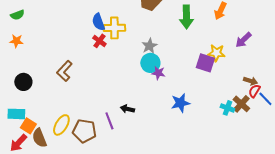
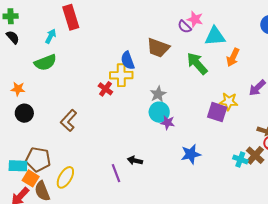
green semicircle: (17, 15) -> (45, 63), moved, size x1.5
green arrow: (186, 17) -> (197, 64), turned 140
blue semicircle: (98, 22) -> (128, 60), moved
black circle: (23, 82) -> (24, 113), moved
brown pentagon: (84, 131) -> (38, 159), moved

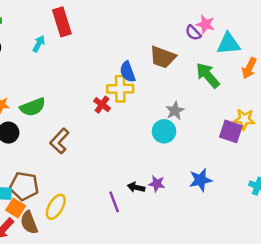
green semicircle: (45, 63) -> (33, 107), moved
gray star: (158, 94) -> (175, 111), moved
purple star: (168, 123) -> (157, 184), moved

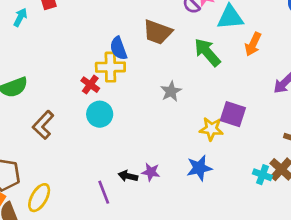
yellow star: (244, 119) -> (211, 129), moved
cyan circle: (164, 131) -> (100, 114), moved

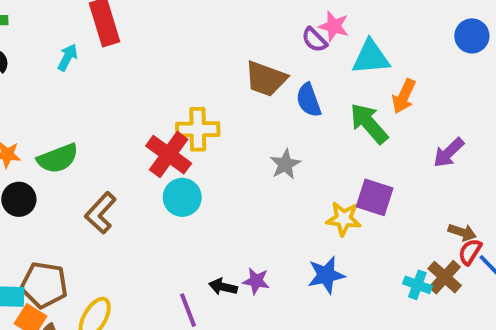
blue semicircle: (118, 48) -> (309, 100), moved
green arrow: (207, 52) -> (369, 123), moved
red cross: (90, 85) -> (169, 155), size x1.6

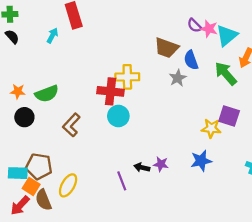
pink star: (334, 26) -> (209, 29), moved
cyan triangle: (371, 57) -> (227, 36), turned -35
red cross: (169, 155) -> (111, 91), turned -30
gray star: (285, 164) -> (178, 78), moved

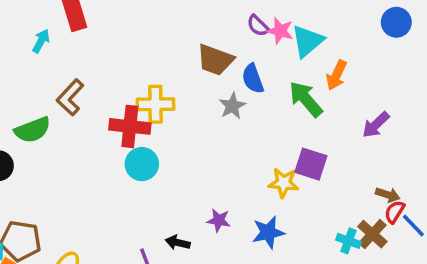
brown L-shape: (71, 125) -> (70, 97), moved
purple star: (161, 164) -> (219, 220), moved

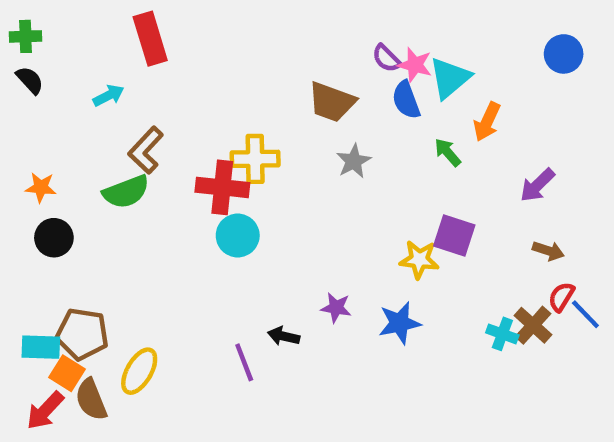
cyan arrow: (41, 41) -> (109, 96), moved, turned 35
blue semicircle: (253, 79) -> (406, 100), moved
green arrow: (306, 99) -> (448, 152), size x0.6
green semicircle: (32, 130) -> (126, 192), moved
brown arrow: (388, 195) -> (548, 251), moved

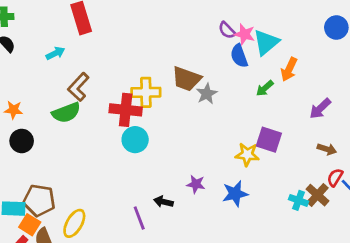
brown trapezoid: (332, 102) -> (186, 79), moved
green arrow: (448, 152) -> (265, 88), turned -90

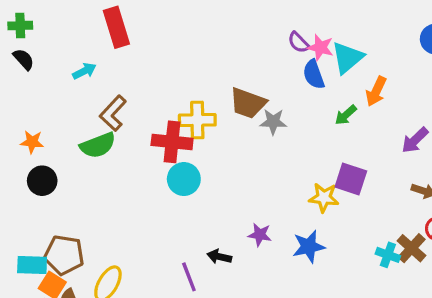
gray star: (207, 94) -> (273, 122), turned 30

